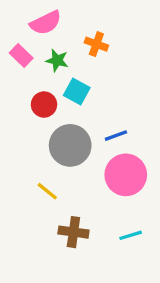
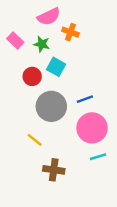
pink semicircle: (46, 23) -> (49, 17), moved
cyan line: (131, 235) -> (98, 157), moved

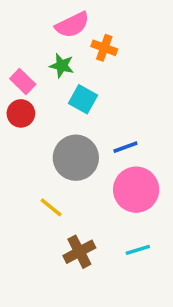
pink rectangle: (15, 40) -> (23, 82), moved
red circle: (32, 76) -> (21, 113), moved
cyan line: (98, 157) -> (138, 250), moved
brown cross: (54, 170) -> (79, 252), turned -36

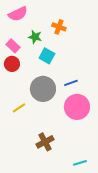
pink semicircle: (72, 25) -> (18, 14), moved
yellow line: (51, 207) -> (19, 108), moved, turned -72
cyan line: (138, 250) -> (80, 163), moved

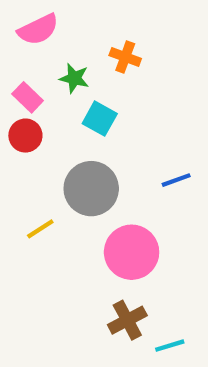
blue line: (71, 83) -> (176, 180), moved
pink circle: (77, 107) -> (132, 252), moved
brown cross: (45, 142) -> (127, 320), moved

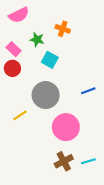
cyan line: (170, 346) -> (88, 161), moved

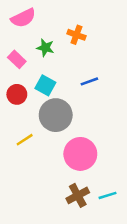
cyan square: (50, 60) -> (45, 85), moved
red circle: (12, 68) -> (17, 94), moved
blue line: (88, 91) -> (89, 81), moved

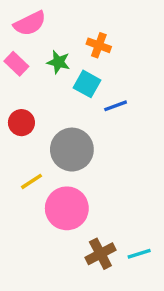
pink rectangle: (17, 59) -> (16, 64), moved
cyan square: (45, 85) -> (87, 84), moved
pink circle: (80, 154) -> (67, 208), moved

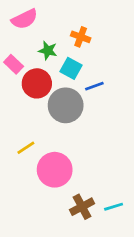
pink rectangle: (16, 64) -> (14, 64), moved
red circle: (21, 123) -> (37, 83), moved, size x1.4
gray circle: (72, 150) -> (66, 105), moved

